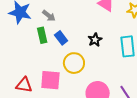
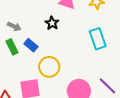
black star: (95, 40) -> (52, 23), moved

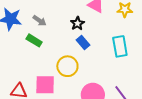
blue rectangle: (31, 45) -> (83, 43), moved
green rectangle: (12, 47) -> (34, 40), turned -42

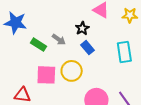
gray arrow: (40, 21) -> (59, 39), moved
pink square: (45, 85) -> (46, 75), moved

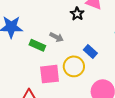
black star: (82, 28) -> (77, 14), moved
blue rectangle: (87, 48) -> (90, 52), moved

